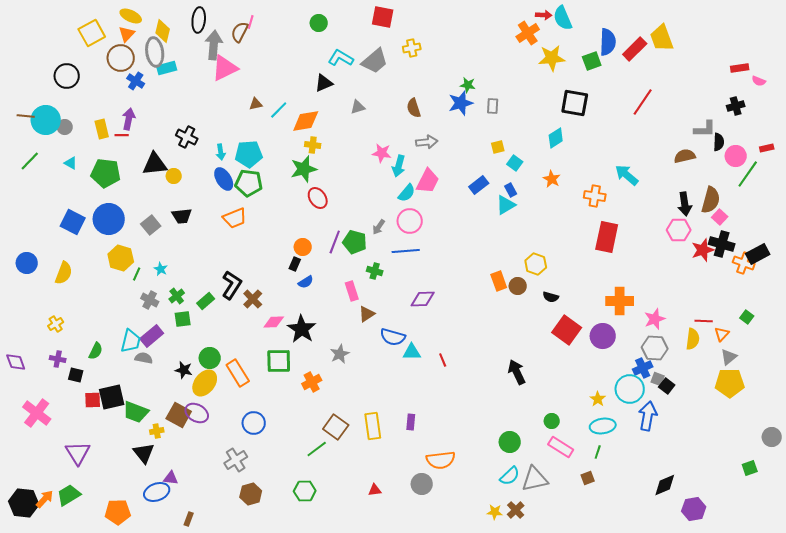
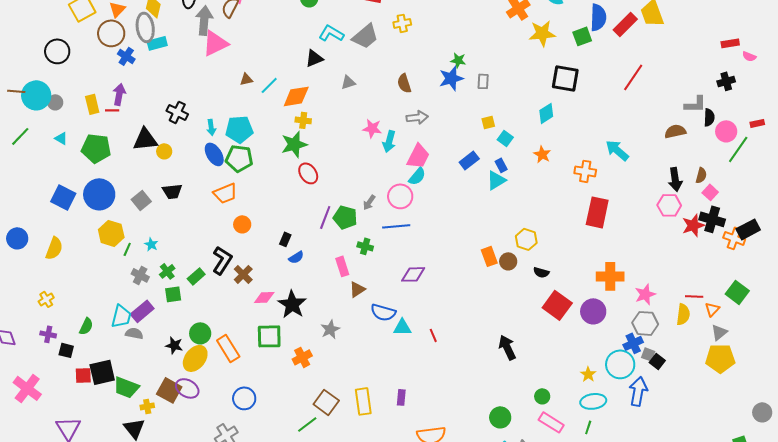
cyan semicircle: (407, 193) -> (417, 176), moved
brown semicircle: (711, 200) -> (701, 175), size x0.6
orange circle: (303, 247) -> (242, 224), moved
green square: (747, 317) -> (737, 292), size x1.6

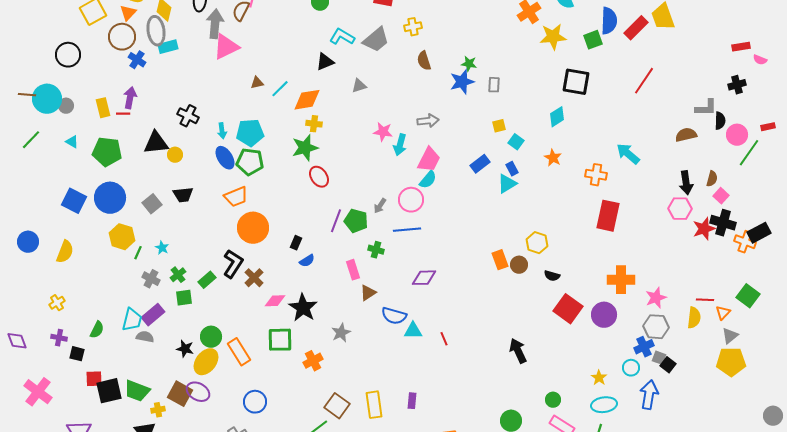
brown semicircle: (404, 83) -> (424, 61), moved
orange circle: (242, 224) -> (253, 228), size x1.8
cyan circle: (620, 364) -> (631, 368), size x0.6
black square: (102, 372) -> (109, 391), moved

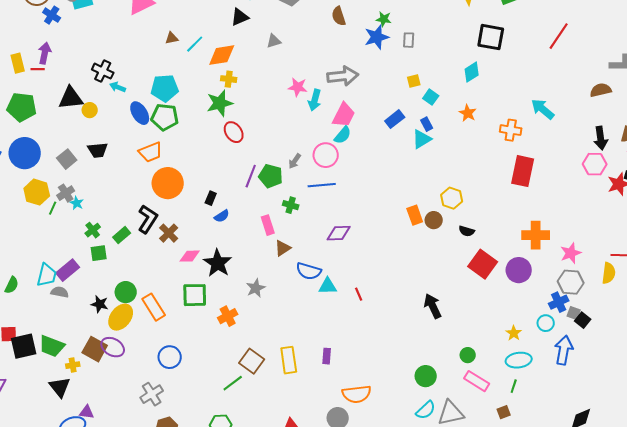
gray arrow: (428, 121) -> (343, 76), size x1.4
cyan arrow: (222, 131) -> (118, 87), moved, turned 119
gray cross: (151, 279) -> (66, 193), moved, turned 30

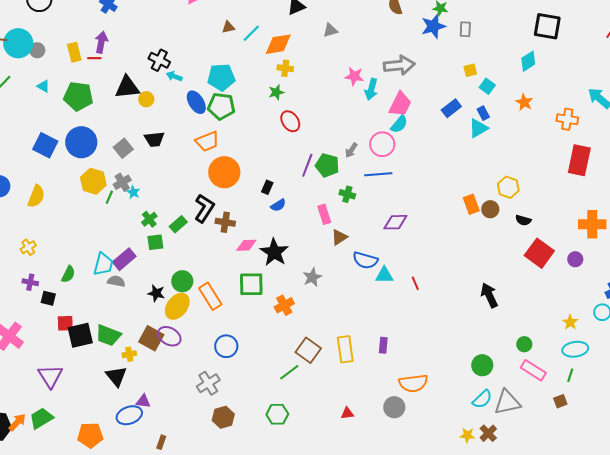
green star: (220, 103) -> (276, 92), size x0.6
brown cross: (169, 233) -> (225, 222), turned -36
purple circle: (519, 270) -> (575, 259), size x0.6

